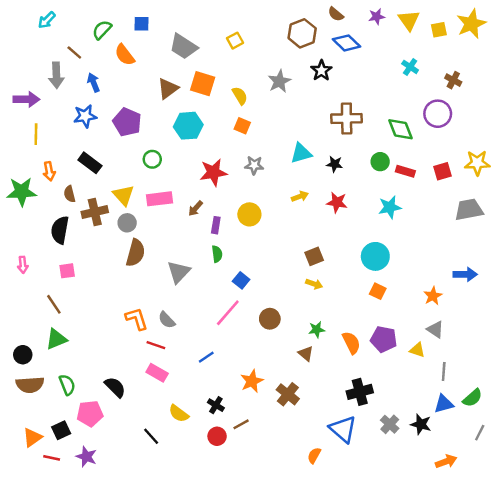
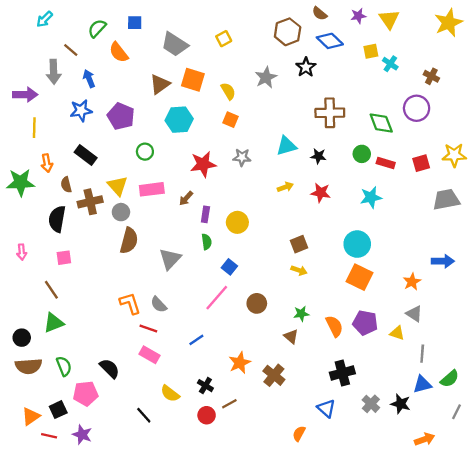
yellow square: (439, 30) -> (371, 51), moved
yellow circle: (249, 214) -> (237, 222), moved
orange square: (378, 291) -> (359, 277), size x1.6
blue triangle: (343, 429) -> (326, 408), size x0.7

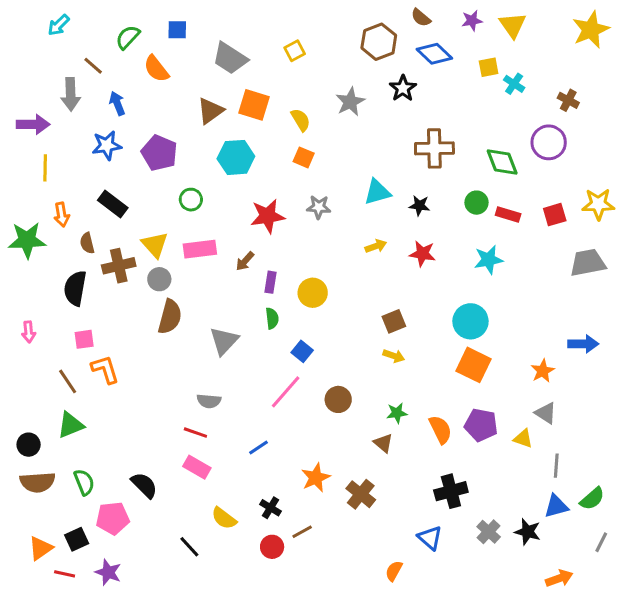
orange L-shape: (130, 303) -> (105, 369), moved
gray semicircle: (159, 305) -> (209, 401), turned -42

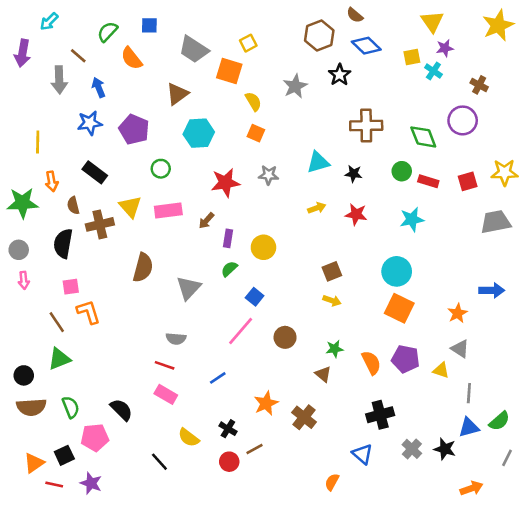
purple star: (472, 21) -> (445, 48), moved
orange square: (254, 105) -> (229, 71), moved
purple arrow: (33, 124) -> (22, 53), moved, turned 100
gray circle: (159, 279) -> (19, 250), moved
green semicircle: (272, 318) -> (229, 269), turned -126

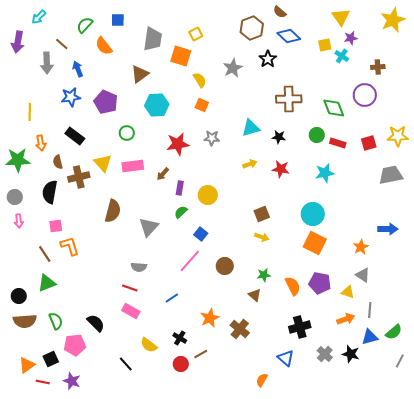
gray trapezoid: (194, 49) -> (153, 39), turned -115
brown cross: (479, 85) -> (378, 67), turned -32
orange arrow: (471, 488) -> (346, 319), moved

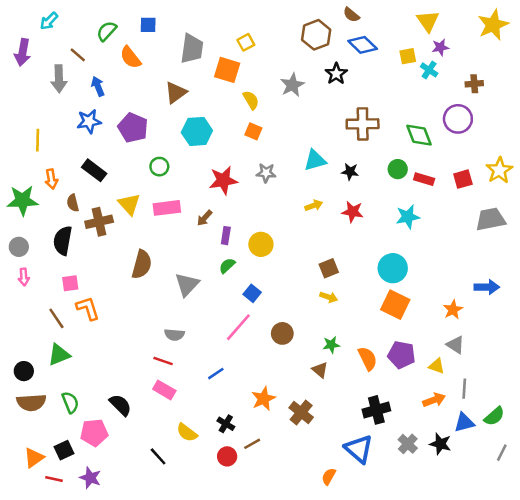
yellow star: (398, 136) -> (499, 170), turned -30
blue triangle: (286, 358) -> (359, 449), size x1.4

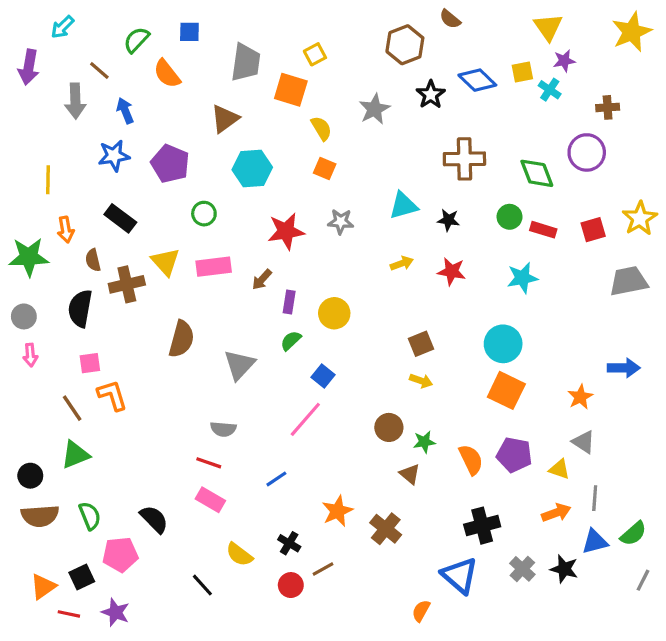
blue diamond: (363, 45) -> (477, 80), moved
brown circle: (282, 333) -> (389, 427), moved

